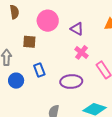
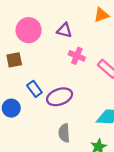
purple ellipse: (71, 82) -> (60, 97), moved

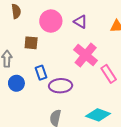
purple triangle: (64, 30) -> (80, 22), moved
pink cross: (77, 56) -> (86, 55), size x1.6

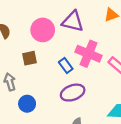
purple triangle: (80, 22) -> (73, 21), size x1.5
blue rectangle: (41, 73) -> (66, 66), moved

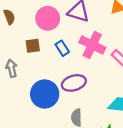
blue rectangle: (66, 66) -> (62, 48), moved
blue circle: (27, 104) -> (45, 94), moved, size x1.6

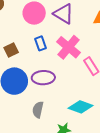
brown square: (33, 46) -> (11, 50), moved, turned -32

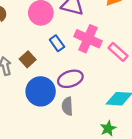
gray semicircle: (38, 110) -> (67, 106), moved

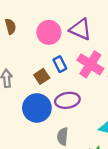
brown square: (28, 59) -> (42, 76), moved
gray semicircle: (67, 106) -> (63, 136), moved

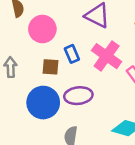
pink circle: (49, 32) -> (42, 29), moved
brown square: (42, 76) -> (50, 67), turned 35

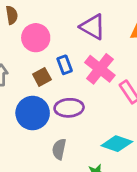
brown square: (50, 67) -> (42, 77), turned -36

